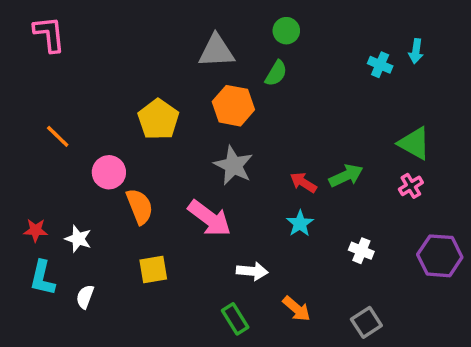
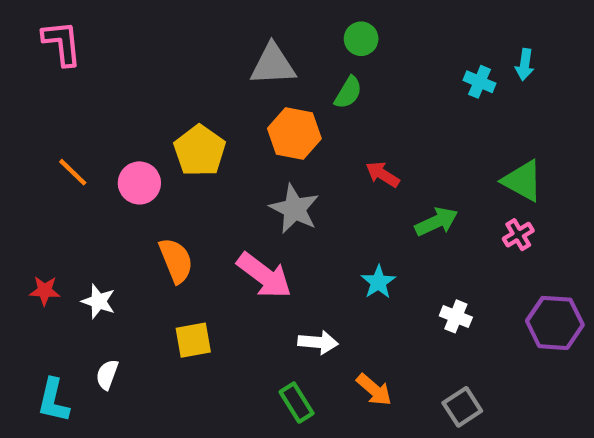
pink circle: (109, 172) -> (139, 183), moved
red arrow: (303, 182) -> (383, 174), moved
cyan L-shape: (42, 278) -> (53, 400), moved

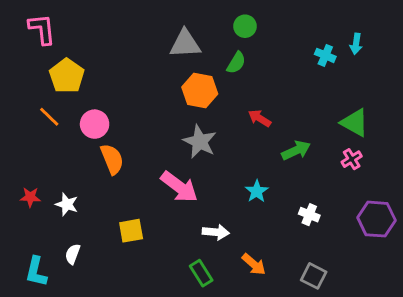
yellow pentagon: (200, 151) -> (67, 76), moved
orange semicircle: (176, 260) -> (112, 159), moved
gray square: (462, 407) -> (314, 276), turned -30

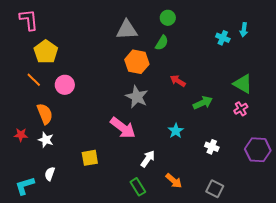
orange semicircle: (112, 159) -> (45, 114), moved
white arrow: (216, 232) -> (148, 159), turned -60
cyan L-shape: (36, 272) -> (25, 186), turned 60

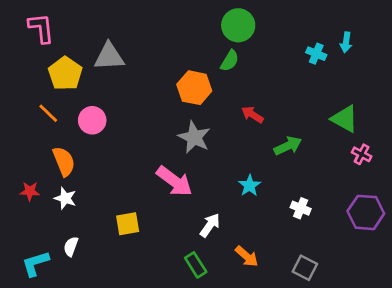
green circle: (168, 18) -> (238, 25), size x1.5
gray triangle: (127, 30) -> (109, 56), moved
pink cross: (241, 109) -> (362, 154), moved, turned -32

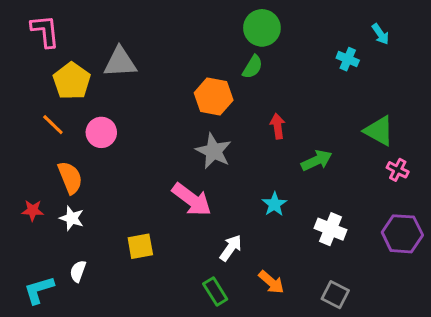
cyan arrow: (346, 42) -> (380, 34), moved, turned -42
red arrow: (252, 115) -> (278, 126), turned 50
white cross: (301, 208) -> (331, 229), size x1.4

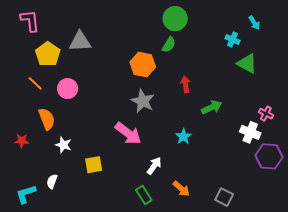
green triangle: (379, 131) -> (247, 63), moved
white star: (72, 218) -> (63, 145), moved
white cross: (331, 229) -> (250, 132), moved

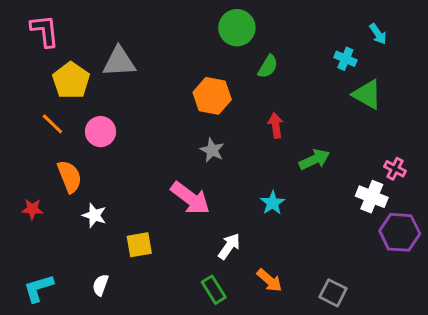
green circle: (175, 19) -> (237, 28), moved
green semicircle: (169, 45) -> (268, 66), moved
gray star: (143, 101) -> (212, 150), size x0.7
white semicircle: (52, 181) -> (101, 285), moved

